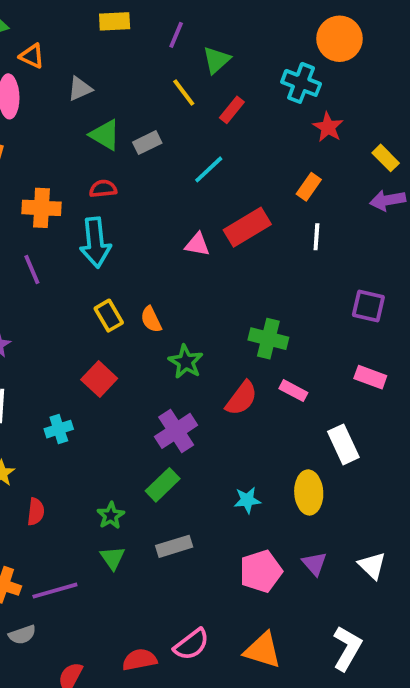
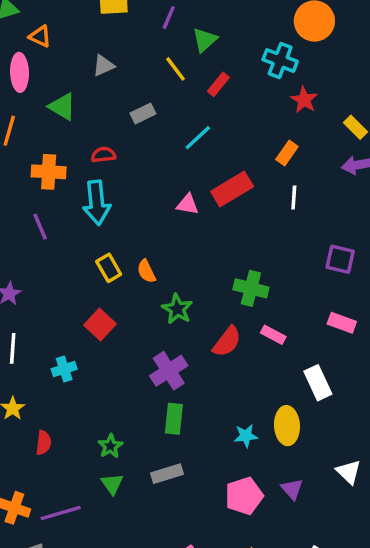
gray triangle: (80, 89) -> (104, 66), moved
green triangle: (105, 135) -> (62, 107), moved
green rectangle: (163, 485) -> (174, 419), moved, turned -40
cyan star: (247, 500) -> (246, 436), moved
white triangle: (372, 566) -> (349, 472), moved

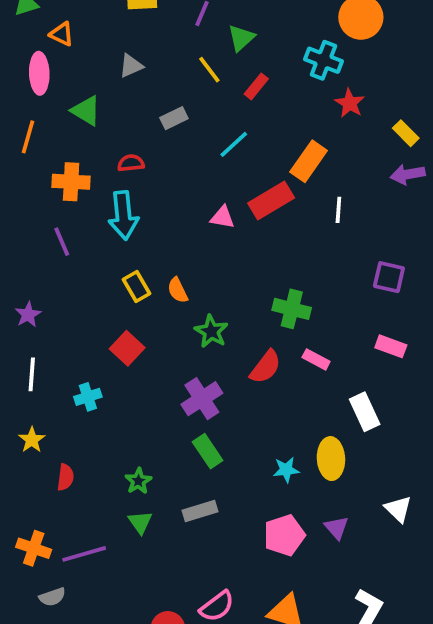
orange rectangle: (287, 153) -> (309, 161), moved, size x1.5
green rectangle: (174, 419) -> (208, 451), turned -40

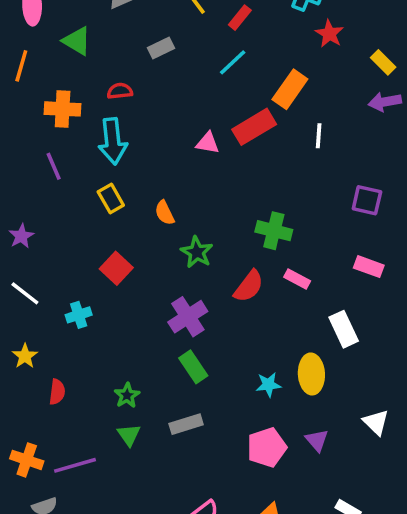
cyan line: (234, 144) -> (233, 62), moved
yellow rectangle: (137, 286) -> (111, 198), moved
white line: (32, 374) -> (25, 293), turned -56

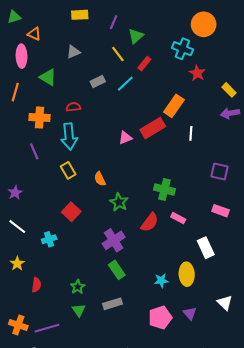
cyan line: (233, 62) -> (125, 84), moved
pink triangle: (208, 143) -> (125, 138), turned -32

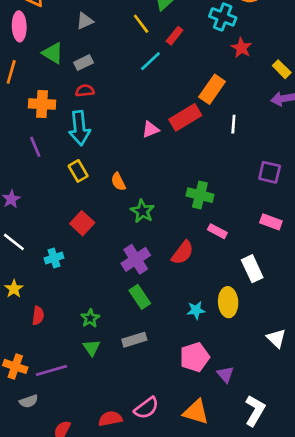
gray rectangle: (98, 82) -> (83, 63), moved
red semicircle: (150, 222) -> (183, 253), moved
purple triangle: (190, 313) -> (225, 374), moved

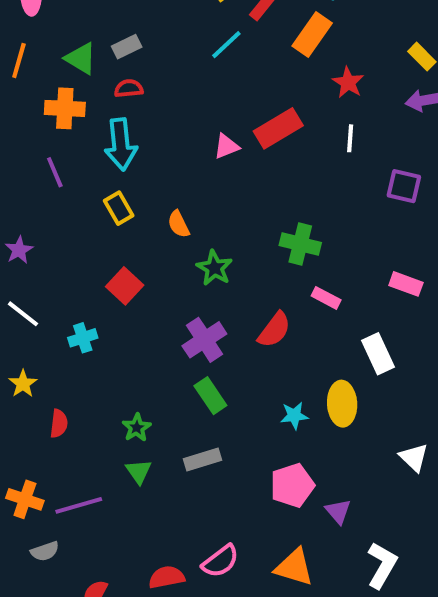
red star: (241, 48) -> (348, 82), moved
green triangle: (53, 53) -> (81, 59), moved
orange rectangle: (212, 89) -> (312, 35), moved
purple square: (270, 172) -> (404, 186), moved

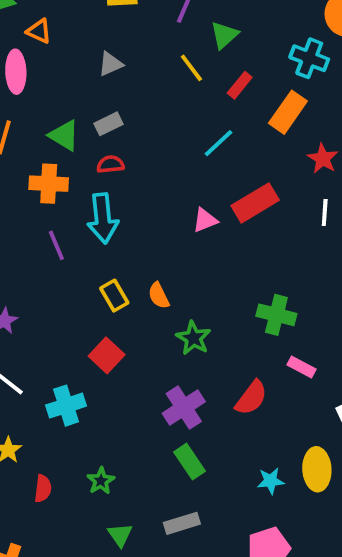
cyan line: (226, 45) -> (218, 143), moved
purple line: (55, 172) -> (56, 245), moved
yellow rectangle: (119, 208) -> (114, 296), moved
cyan cross: (83, 338) -> (66, 406), size x1.4
green star: (137, 428) -> (101, 481), moved

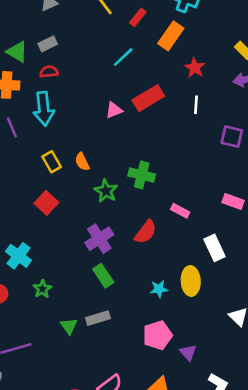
green cross: (276, 315) -> (142, 175), moved
cyan cross: (66, 406) -> (19, 256), moved, turned -35
green triangle: (120, 535) -> (69, 326), moved

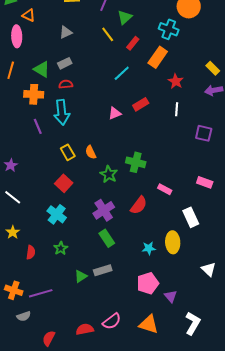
red rectangle: (148, 98) -> (141, 104), size x0.7
cyan cross: (19, 256) -> (57, 214), moved
green triangle: (69, 326) -> (81, 276), turned 32

